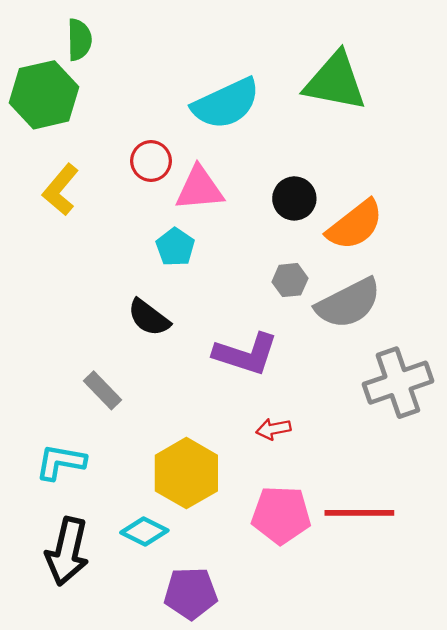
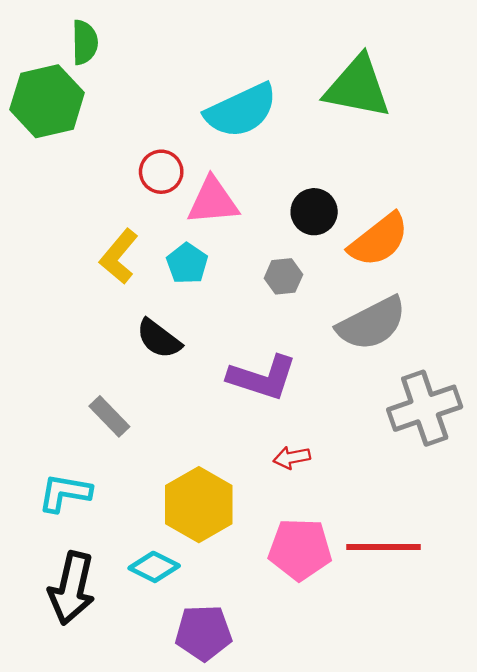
yellow L-shape: (61, 190) -> (119, 256), moved
gray hexagon: (290, 280) -> (283, 276), moved

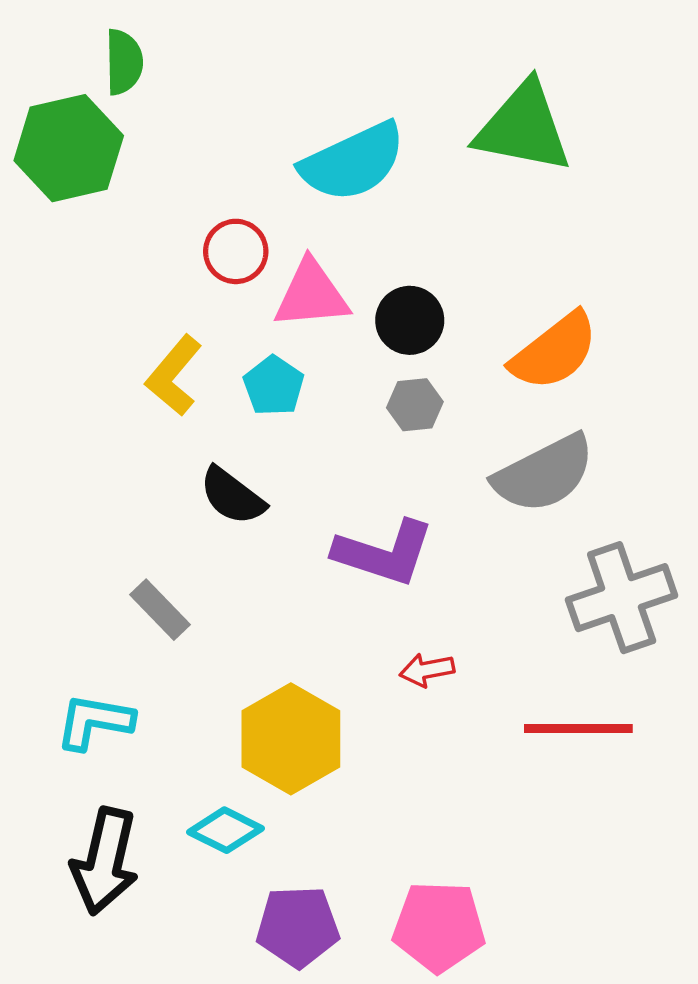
black circle: (314, 212) -> (410, 320), moved
red line: (383, 547) -> (578, 729), moved
pink pentagon: (300, 549) -> (439, 927), moved

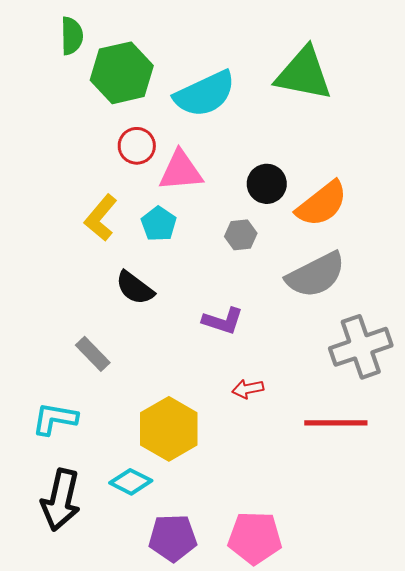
green hexagon: (69, 148) -> (122, 73), moved
black circle: (410, 320) -> (267, 184), moved
purple L-shape: (384, 553) -> (223, 321), size x0.7

